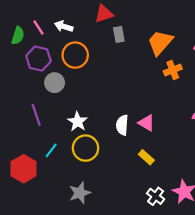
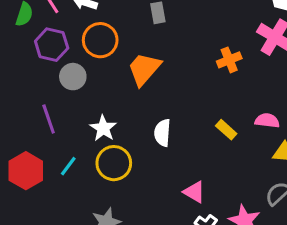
orange trapezoid: (160, 42) -> (144, 69), moved
pink triangle: (146, 123) -> (194, 192), moved
yellow rectangle: (146, 157) -> (226, 130), moved
red hexagon: (24, 169) -> (26, 171), moved

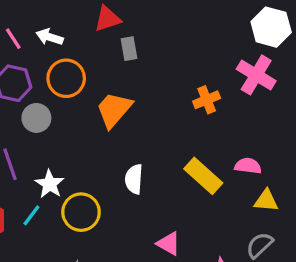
white star: (103, 128) -> (50, 184), moved
yellow rectangle: (226, 130) -> (203, 176), size x1.6

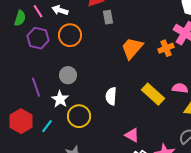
orange cross: (207, 100) -> (166, 48), moved
orange trapezoid: (114, 110) -> (132, 48), moved
gray circle: (36, 118) -> (68, 75), moved
cyan line: (31, 215) -> (47, 126), moved

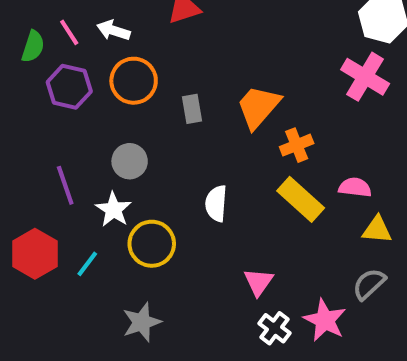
gray rectangle: (108, 17) -> (192, 109), moved
orange cross: (166, 48) -> (297, 145), moved
pink triangle: (132, 135) -> (258, 282), turned 35

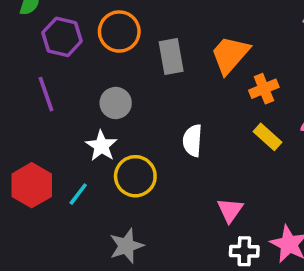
gray rectangle: (192, 109) -> (171, 57), size x1.4
purple line: (65, 185) -> (46, 94), moved
yellow rectangle: (301, 199) -> (268, 137), size x0.7
white cross: (274, 328) -> (244, 251), turned -36

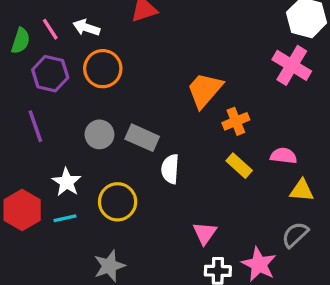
gray rectangle: (171, 57) -> (142, 138), moved, turned -56
white star: (101, 146) -> (67, 182), moved
cyan line: (78, 194) -> (65, 218), turned 40

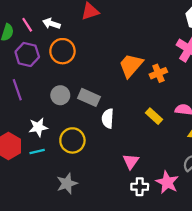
orange cross: (236, 121) -> (158, 73), moved
white star: (67, 182) -> (38, 127), turned 30

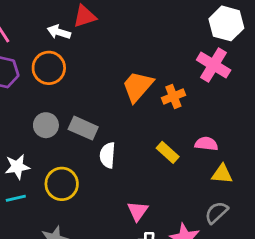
white arrow: (51, 24) -> (59, 32), moved

